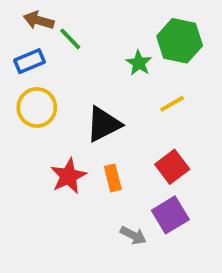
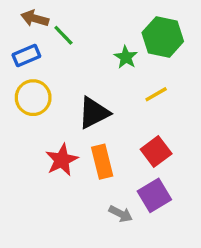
orange rectangle: (113, 178) -> (102, 162), size x1.4

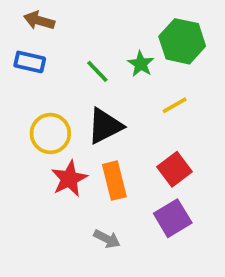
green line: (63, 35) -> (97, 71), moved
blue rectangle: (26, 56) -> (30, 62), turned 36
yellow circle: (33, 98) -> (50, 133), moved
gray arrow: (121, 214) -> (107, 239), moved

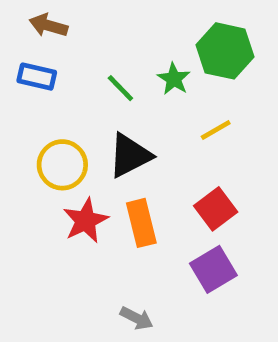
gray arrow: (107, 239) -> (137, 318), moved

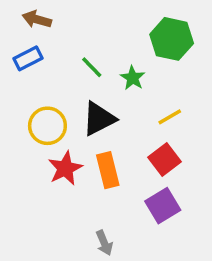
blue rectangle: (37, 77) -> (28, 58), turned -40
green star: (174, 79) -> (133, 78), moved
yellow line: (216, 130) -> (170, 117), moved
gray arrow: (137, 318) -> (104, 243), turned 40

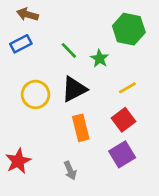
red star: (65, 168) -> (18, 161), moved
gray arrow: (104, 243) -> (70, 170), moved

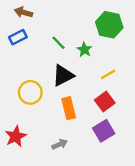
yellow circle: (36, 94) -> (30, 92), moved
gray arrow: (70, 170) -> (60, 144), turned -91

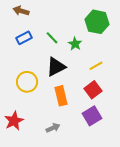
blue rectangle: (18, 37) -> (24, 38), moved

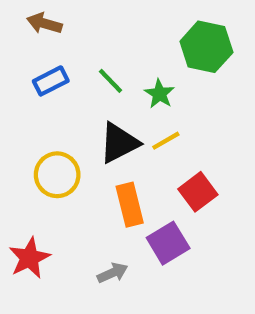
yellow line: (96, 66) -> (166, 141), moved
purple square: (92, 116) -> (168, 243), moved

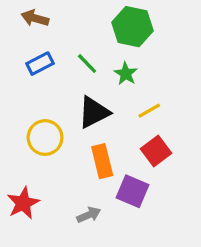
green hexagon: (206, 47) -> (132, 27), moved
yellow line: (166, 141) -> (149, 111), moved
purple square: (168, 243) -> (132, 191), turned -36

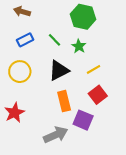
yellow circle: (45, 138) -> (20, 72), moved
red star: (23, 203) -> (15, 113), moved
gray arrow: (89, 215) -> (56, 135), size x1.6

